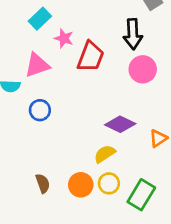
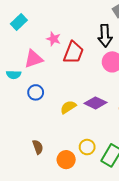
cyan rectangle: (40, 19) -> (19, 22), moved
yellow semicircle: (105, 154) -> (68, 107), moved
orange circle: (81, 185) -> (66, 160), moved

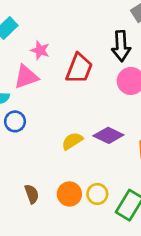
pink star: (54, 39) -> (40, 50), moved
blue circle: (36, 92) -> (15, 121), moved
orange circle: (66, 160) -> (69, 194), moved

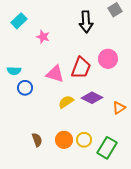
black arrow: (121, 46) -> (86, 22), moved
red trapezoid: (79, 68) -> (81, 68), moved
pink triangle: (26, 77) -> (55, 74), moved, turned 36

